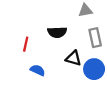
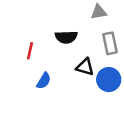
blue semicircle: (38, 70) -> (44, 81), turned 96

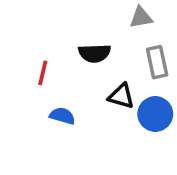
blue semicircle: (44, 81) -> (62, 116), turned -105

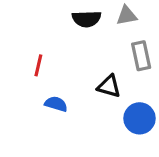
black semicircle: (95, 53) -> (87, 19), moved
blue circle: (155, 114) -> (140, 118), moved

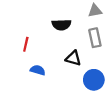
gray triangle: (127, 16) -> (95, 11), moved
black semicircle: (87, 19) -> (61, 25), moved

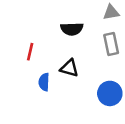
black triangle: (73, 58) -> (69, 68), moved
blue semicircle: (38, 70) -> (44, 82), turned -104

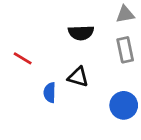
red line: (30, 52) -> (23, 58), moved, turned -72

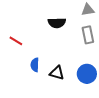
black triangle: (78, 77) -> (57, 73), moved

